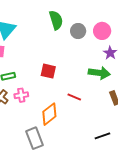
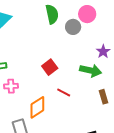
pink circle: (102, 31) -> (87, 14), moved
red square: (48, 71) -> (50, 67), moved, turned 35

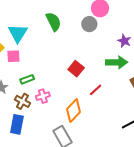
green semicircle: (52, 14) -> (54, 22), moved
red line: (64, 92) -> (96, 90), turned -56

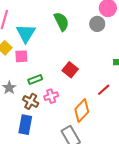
red square: (76, 69) -> (70, 70), moved

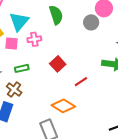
red line: (104, 90) -> (81, 82), moved
pink cross: (51, 96) -> (34, 39), moved
orange diamond: (82, 110) -> (63, 106), turned 70

